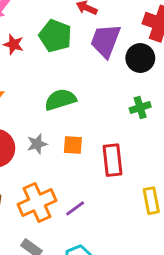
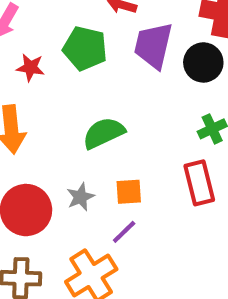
red rectangle: (112, 160) -> (199, 183), moved
purple line: (75, 208) -> (124, 232), moved

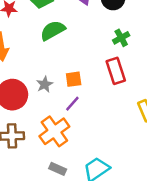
green semicircle: (104, 133) -> (53, 30), moved

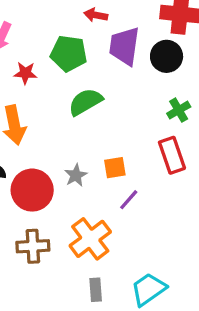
purple line: (72, 104) -> (129, 200), moved
gray rectangle: (58, 169) -> (96, 290), turned 63

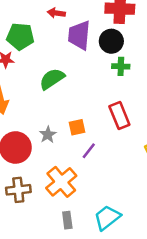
green pentagon: (69, 53) -> (20, 36), moved
green cross: (179, 110) -> (121, 66), moved, turned 35

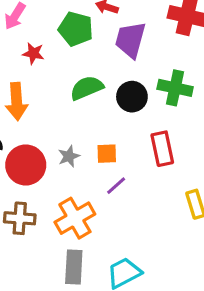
green pentagon: (20, 36) -> (76, 29), moved
black circle: (111, 41) -> (132, 97), moved
green cross: (121, 66) -> (175, 88), size x1.5
gray rectangle: (67, 220) -> (74, 267), size x1.5

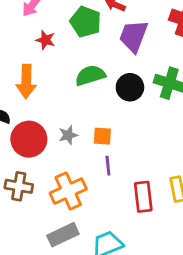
red rectangle: (162, 149) -> (143, 197), moved
purple line: (116, 186) -> (108, 166), turned -60
gray rectangle: (74, 267) -> (63, 235), turned 56

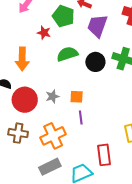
red star: (45, 40) -> (44, 33), moved
red rectangle: (143, 197) -> (104, 155), moved

